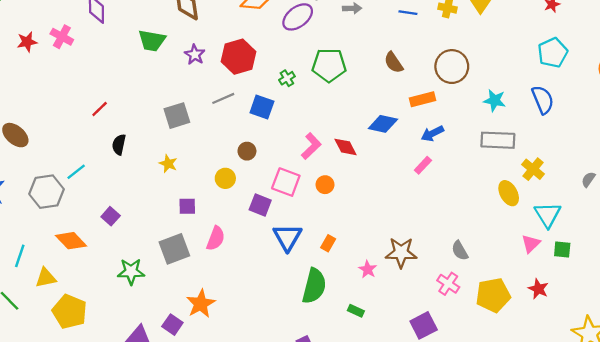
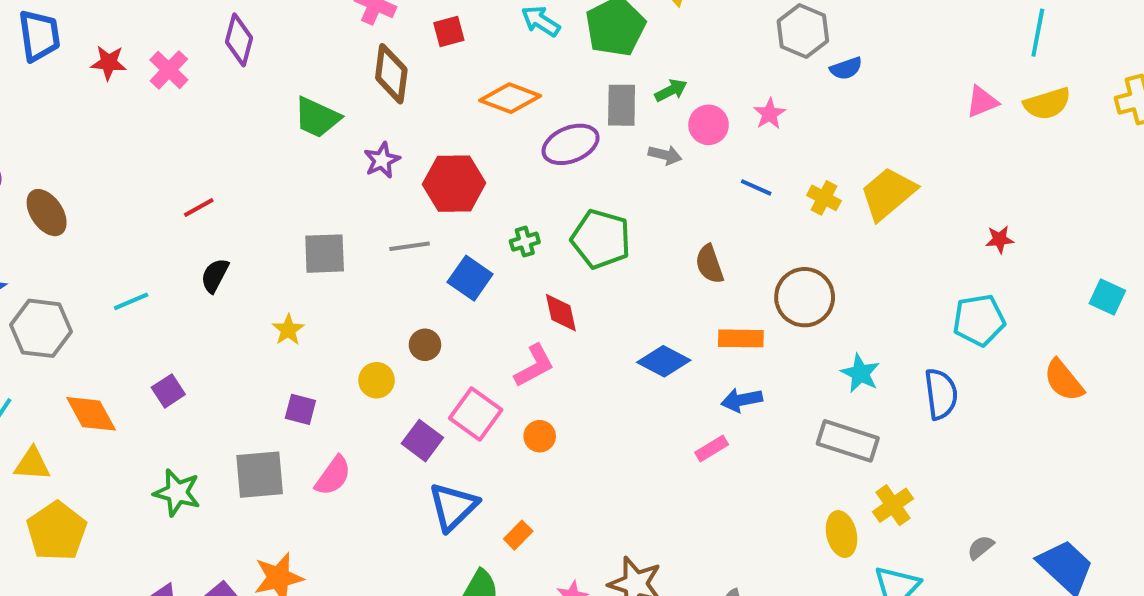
red diamond: (345, 147) -> (561, 313), moved
gray hexagon: (47, 192) -> (41, 328), moved

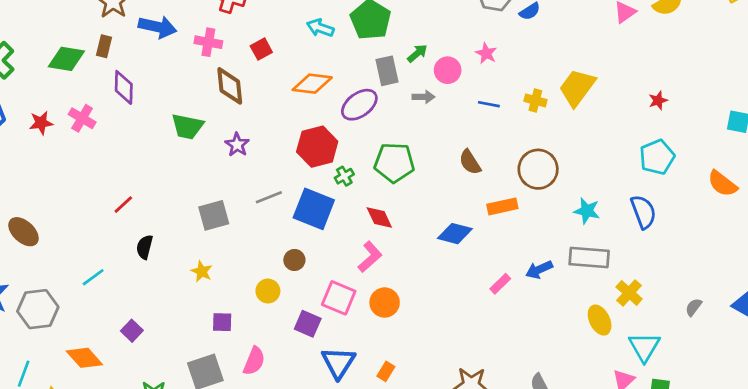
red hexagon: (454, 184) -> (317, 147), moved
blue square: (470, 278) -> (314, 209), size x1.4
blue arrow: (742, 400) -> (539, 270), moved
orange circle: (540, 436) -> (385, 303), size x1.4

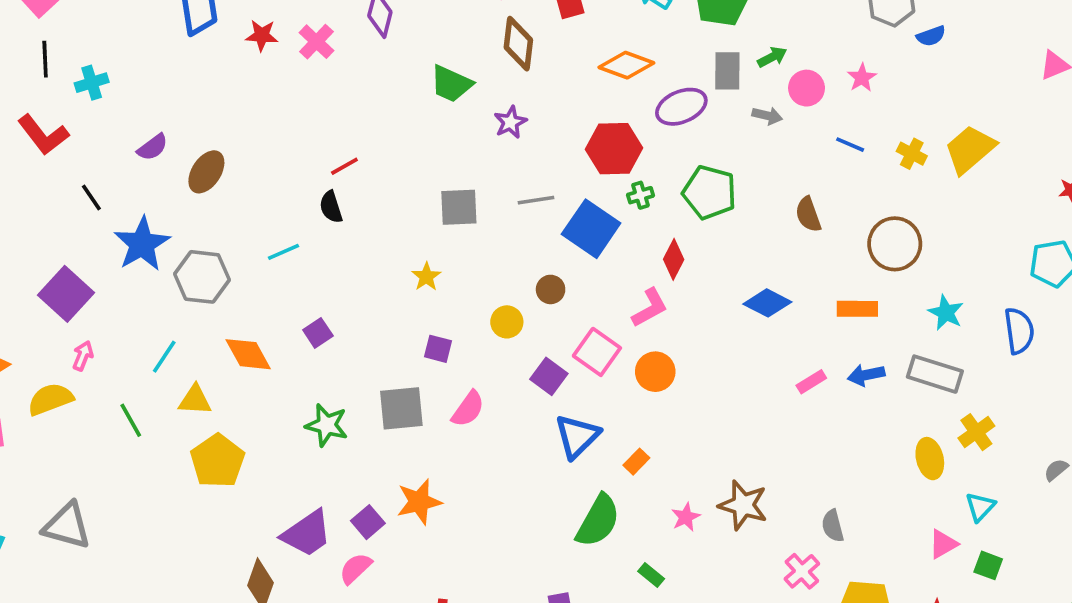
orange rectangle: (502, 206) -> (857, 309), moved
red diamond: (379, 217) -> (674, 259), turned 40
brown ellipse: (23, 232) -> (206, 172), turned 68
black semicircle: (145, 247) -> (331, 207), moved, turned -45
cyan triangle: (644, 347) -> (980, 507), size x0.7

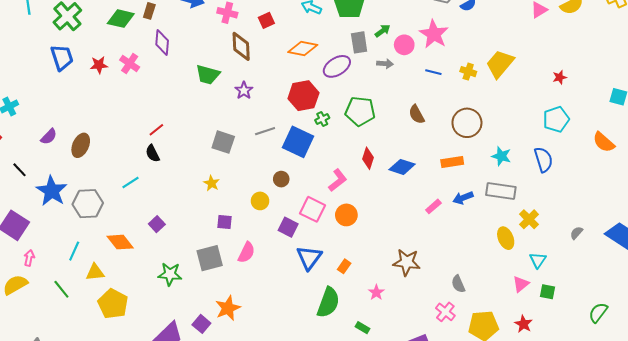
pink star: (862, 78) -> (434, 34), size x1.8
gray square: (459, 207) -> (223, 142), turned 30
red diamond: (674, 259) -> (368, 158), moved
brown star: (743, 505) -> (407, 262), moved

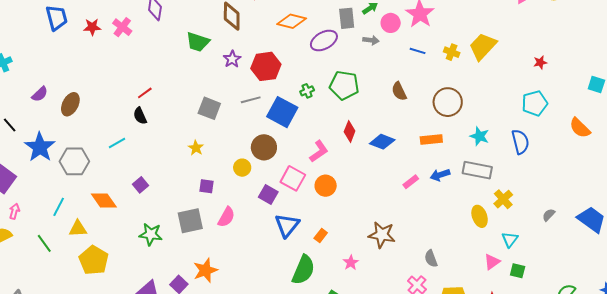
red hexagon: (303, 96) -> (266, 66), moved
brown circle: (281, 179) -> (264, 147), size x1.6

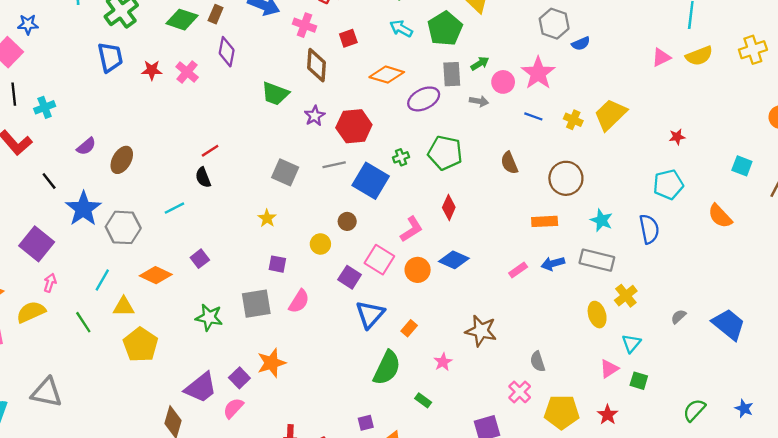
blue diamond: (382, 142) -> (454, 260), moved
brown circle: (264, 147) -> (347, 221), size x0.6
orange diamond: (104, 201) -> (156, 275), turned -32

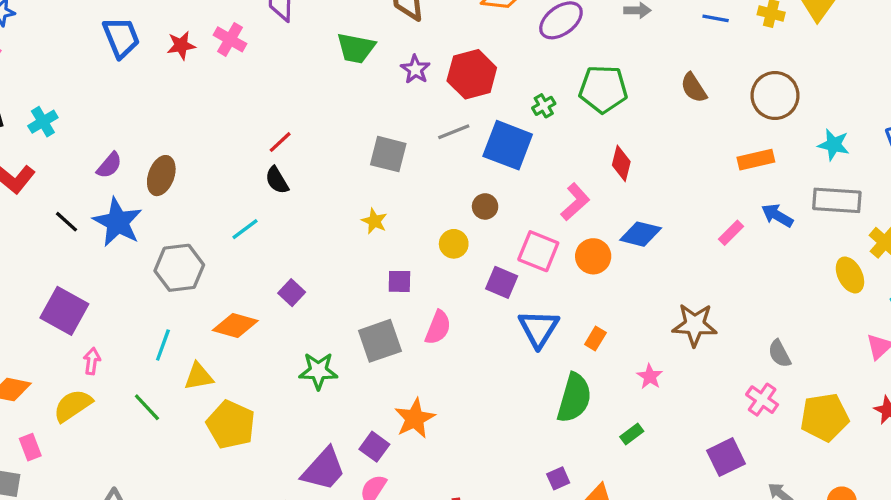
blue star: (83, 209) -> (118, 222), moved
blue arrow: (553, 264) -> (777, 215), turned 55
green rectangle: (423, 400) -> (632, 434), turned -63

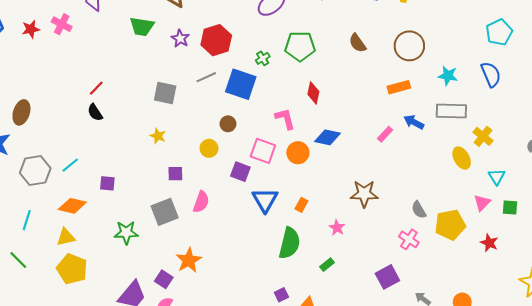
pink L-shape: (575, 202) -> (285, 119), turned -60
cyan line: (245, 229) -> (70, 165), moved
purple square: (292, 293) -> (107, 183), turned -35
yellow triangle: (199, 376) -> (66, 237), moved
yellow pentagon: (825, 417) -> (450, 225), moved

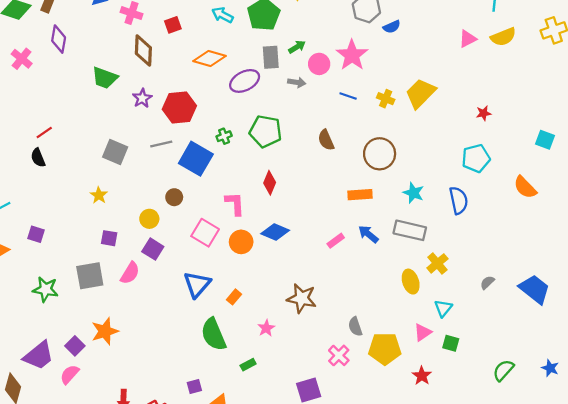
purple square: (240, 172) -> (153, 249), moved
green semicircle: (290, 243) -> (214, 334), turned 132

